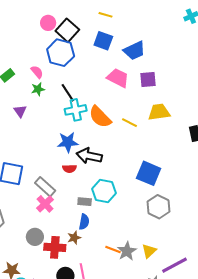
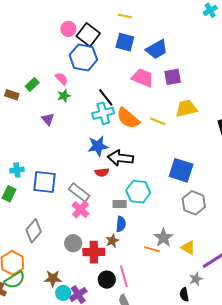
black line: (68, 93) -> (106, 97), moved
gray star: (127, 251) -> (163, 238), moved
yellow triangle: (149, 251) -> (188, 248), turned -42

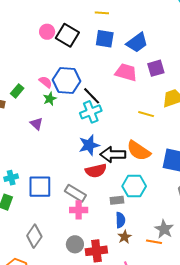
blue hexagon: (83, 57) -> (67, 81), moved
orange semicircle: (128, 118) -> (139, 151), moved
red semicircle: (102, 172) -> (96, 171), size x1.5
pink cross: (80, 209) -> (79, 210), turned -36
brown star: (112, 241) -> (125, 237), moved

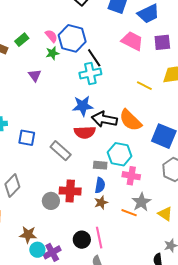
blue square: (40, 187) -> (27, 138), size x0.7
pink cross: (79, 210) -> (131, 176), moved
red cross: (96, 251) -> (70, 191), moved

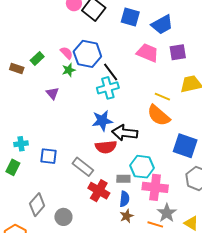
orange semicircle: (130, 120) -> (159, 115), moved
pink cross: (131, 176) -> (155, 187), size x1.4
red cross: (70, 191) -> (99, 191), moved, turned 30
gray circle: (51, 201) -> (63, 217), moved

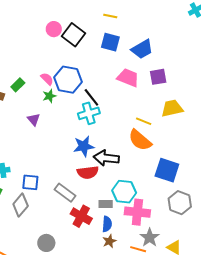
gray diamond: (37, 205) -> (21, 205), moved

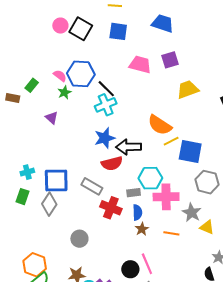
blue trapezoid: (142, 49) -> (163, 23), moved, turned -125
yellow line: (144, 121) -> (171, 141), moved, turned -42
blue square: (30, 182) -> (56, 180), size x1.5
gray star: (150, 238) -> (192, 213), moved

